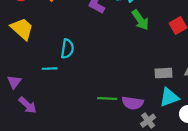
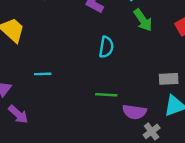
cyan semicircle: (67, 49) -> (106, 47), moved
green line: (107, 98) -> (106, 95), moved

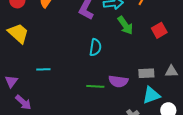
purple semicircle: (134, 112) -> (118, 81), moved

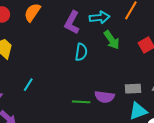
cyan semicircle: (95, 47) -> (81, 52), moved
cyan line: (43, 69) -> (28, 85), turned -56

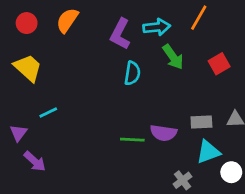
cyan line: (28, 85) -> (48, 113), moved, turned 32

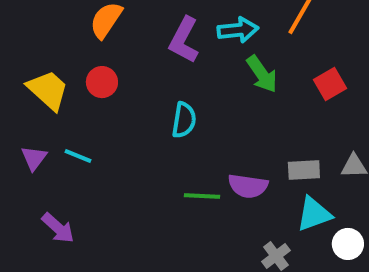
red circle: (27, 23) -> (102, 82), moved
cyan semicircle: (132, 73) -> (184, 120), moved
cyan line: (48, 113) -> (78, 156), turned 48
purple triangle: (18, 133) -> (34, 158), moved

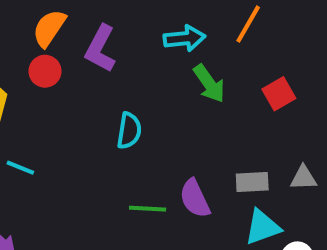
purple L-shape: (184, 40) -> (100, 49), moved
red circle: (102, 82) -> (45, 71), moved
purple semicircle: (248, 186) -> (195, 198), turned 57

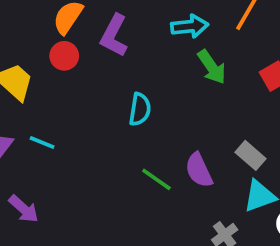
gray rectangle: (252, 182) -> (250, 155), turned 44
green line: (148, 209) -> (156, 179), turned 32

